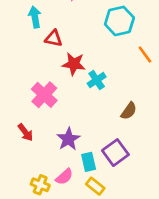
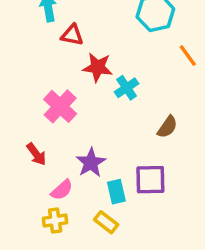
purple square: (115, 153) -> (150, 180), turned 35
pink semicircle: (64, 177) -> (62, 190), moved
yellow cross: (40, 185) -> (55, 221), turned -30
yellow rectangle: (95, 186) -> (106, 222), moved

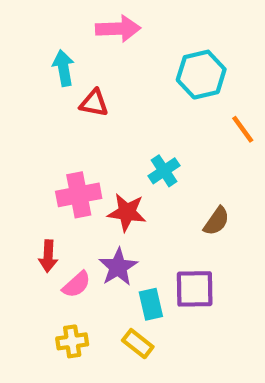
red star: (98, 67) -> (127, 212), moved
pink cross: (60, 106) -> (79, 195), turned 36
red arrow: (36, 154) -> (48, 256), turned 40
pink semicircle: (62, 190) -> (77, 285), moved

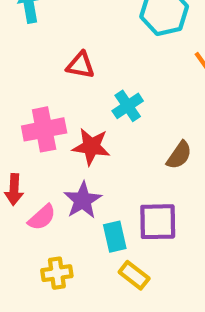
red triangle: (94, 103) -> (81, 65), moved
yellow cross: (72, 341) -> (57, 273), moved
yellow rectangle: (138, 344) -> (134, 275), moved

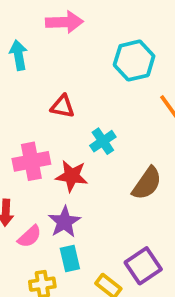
brown semicircle: (179, 155) -> (147, 183), size x1.4
purple square: (158, 222) -> (143, 266), moved, turned -33
cyan rectangle: (115, 237) -> (70, 258), moved

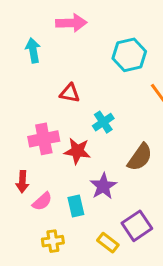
purple star: (64, 222) -> (103, 186), moved
cyan rectangle: (70, 258) -> (76, 206), moved

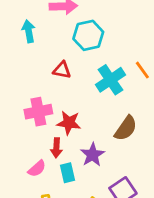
cyan hexagon: (129, 55) -> (88, 35), moved
cyan cross: (103, 122) -> (110, 80), moved, size x1.5
red arrow: (22, 182) -> (56, 148), moved

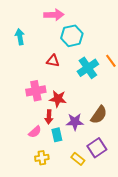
cyan arrow: (29, 31) -> (20, 37), moved
brown semicircle: (126, 128) -> (99, 115), moved
purple star: (92, 155) -> (75, 122), turned 30

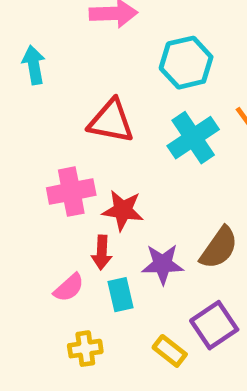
cyan hexagon: (72, 36) -> (186, 63), moved
red triangle: (53, 61) -> (111, 121), size x1.5

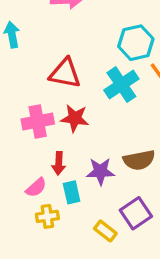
cyan hexagon: (186, 63) -> (136, 43), moved
red star: (123, 210) -> (75, 118), moved
brown semicircle: (219, 248) -> (139, 160), turned 44
yellow cross: (85, 349) -> (47, 216), moved

